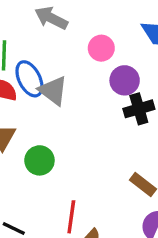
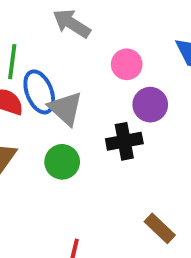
black cross: (139, 109) -> (124, 141), moved
green circle: (39, 160) -> (62, 162), moved

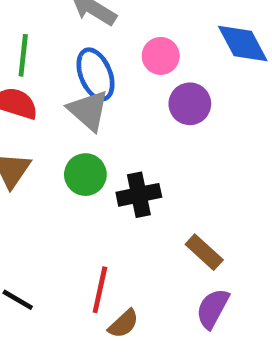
blue ellipse: (39, 92) -> (96, 74), moved
black cross: (124, 141) -> (139, 195), moved

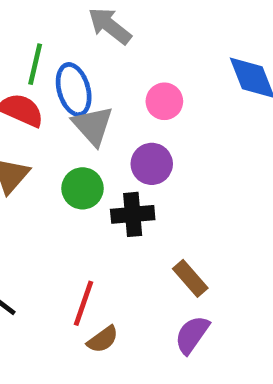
pink circle: (161, 56) -> (164, 101), moved
blue ellipse: (96, 74) -> (74, 90), moved
purple circle: (190, 104) -> (152, 164), moved

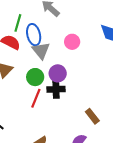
purple circle: (152, 164) -> (58, 73), moved
brown rectangle: (190, 278) -> (92, 116), moved
red line: (84, 303) -> (36, 98), moved

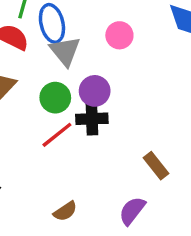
red line: (36, 98) -> (57, 135), turned 30

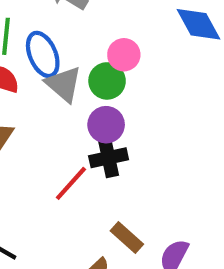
green circle: (55, 98) -> (107, 81), moved
brown rectangle: (156, 166) -> (127, 238), moved

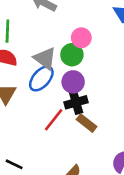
blue ellipse: (43, 54) -> (41, 78), moved, turned 68
brown rectangle: (127, 238) -> (87, 123), moved

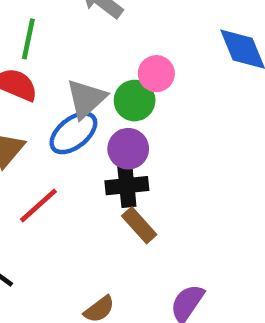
gray triangle: (45, 58) -> (86, 99), turned 30
red line: (54, 120) -> (38, 205), moved

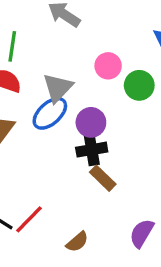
green circle: (135, 101) -> (139, 85), moved
red line: (38, 205) -> (29, 219), moved

